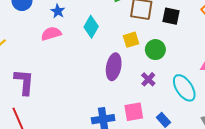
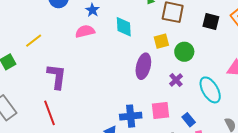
black square: (171, 16) -> (211, 22), moved
cyan diamond: (91, 27) -> (124, 27), turned -35

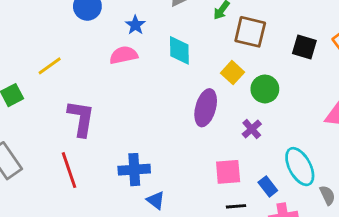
yellow square: (161, 41) -> (233, 73), turned -35
cyan ellipse: (210, 90) -> (300, 167), moved
blue cross: (131, 116) -> (134, 170), moved

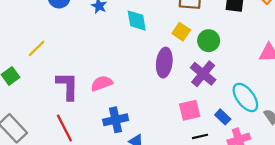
pink semicircle: (124, 55) -> (102, 83), moved
purple cross: (252, 129) -> (203, 74), size x1.6

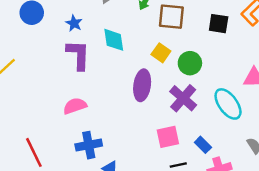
purple L-shape: (68, 86) -> (78, 55), moved
cyan ellipse: (245, 97) -> (228, 104), moved

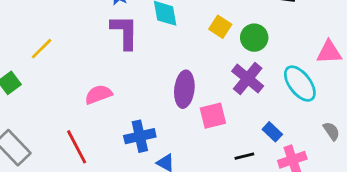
purple ellipse: (142, 85) -> (184, 89), moved
pink semicircle: (75, 106) -> (98, 94), moved
pink square: (168, 137) -> (213, 116), moved

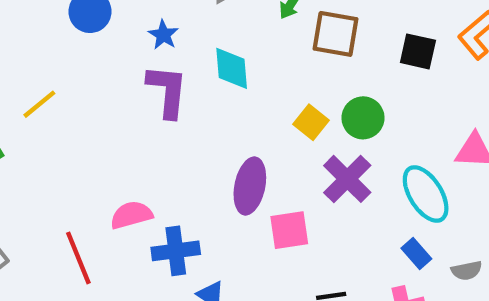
yellow square: (220, 27) -> (311, 122), moved
pink semicircle: (98, 94) -> (131, 215), moved
gray semicircle: (331, 131) -> (467, 270), turned 108
blue rectangle: (272, 132) -> (416, 253), moved

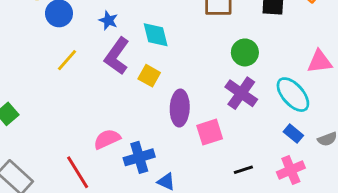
purple L-shape: (167, 91) -> (117, 56), turned -141
yellow line: (39, 104) -> (67, 60), moved
yellow square: (311, 122) -> (149, 76), moved

